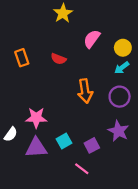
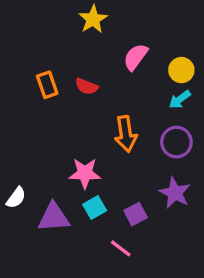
orange rectangle: (22, 58) -> (47, 85), moved
pink star: (36, 118) -> (85, 173), moved

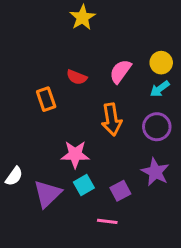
pink semicircle: (136, 57) -> (120, 71), moved
orange rectangle: (47, 85) -> (46, 99), moved
purple triangle: (54, 217) -> (48, 194), turned -40
pink line: (121, 248) -> (107, 221), turned -30

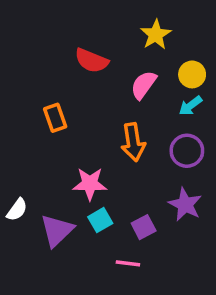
yellow star: (82, 17) -> (156, 35), moved
red semicircle: (77, 77) -> (92, 61), moved, size x1.4

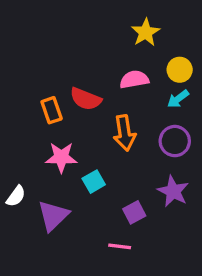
red semicircle: (92, 61) -> (86, 99), moved
pink semicircle: (144, 85) -> (134, 79), turned 44
pink star: (90, 184) -> (61, 157), moved
cyan square: (100, 220) -> (94, 182), moved

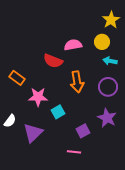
yellow star: (146, 32) -> (111, 20), moved
yellow circle: (180, 70) -> (102, 42), moved
pink semicircle: (134, 79) -> (73, 45), moved
cyan arrow: (178, 99) -> (110, 61), turned 48
orange rectangle: (52, 110) -> (17, 78), moved, turned -35

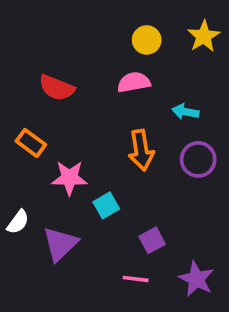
yellow circle: (102, 42) -> (147, 40), moved
red semicircle: (53, 61) -> (57, 88), moved
cyan arrow: (110, 61) -> (185, 112), moved
purple star: (107, 118) -> (196, 279), moved

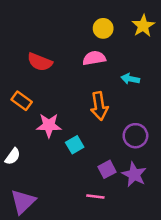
purple circle: (198, 159) -> (135, 136), moved
purple triangle: (60, 244) -> (23, 202), moved
purple star: (196, 279) -> (134, 174), moved

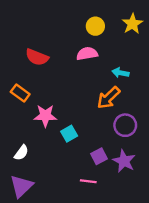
orange arrow: (99, 106) -> (109, 98), moved, turned 55
white semicircle: (13, 156) -> (21, 153), moved

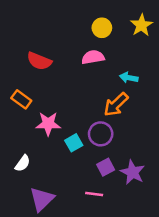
purple circle: (125, 125) -> (101, 134), moved
purple triangle: (21, 186) -> (42, 199), moved

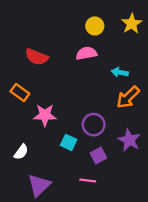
orange arrow: (116, 104) -> (128, 97), moved
cyan square: (74, 143) -> (69, 142), moved, turned -35
purple star: (133, 172) -> (129, 140), moved

